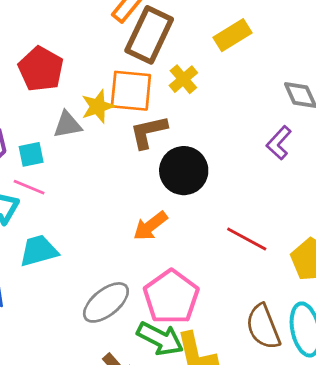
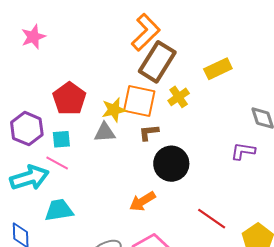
red pentagon: (41, 69) -> (69, 99), moved
gray triangle: (68, 125) -> (105, 132), moved
brown L-shape: (148, 132) -> (149, 133), size x0.7
purple L-shape: (279, 143) -> (243, 151), turned 50

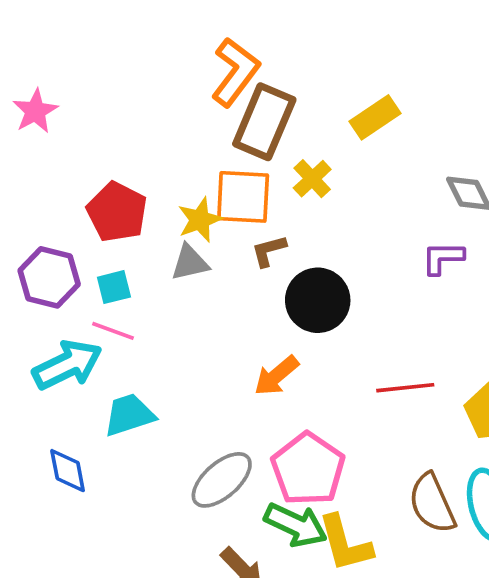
red line: (212, 219) -> (405, 388), turned -32

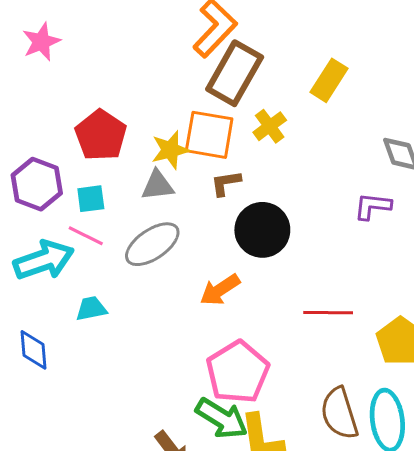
yellow rectangle: (375, 117) -> (329, 80), turned -30
cyan trapezoid: (129, 415) -> (91, 309), size x0.7
gray ellipse: (222, 480) -> (152, 244), moved

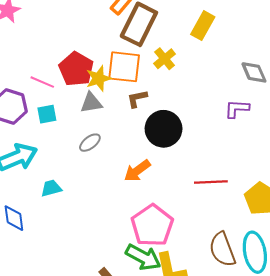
red pentagon: (101, 135) -> (76, 69), moved
pink line: (86, 236) -> (42, 82), moved
gray ellipse: (152, 244) -> (90, 143), size x0.6

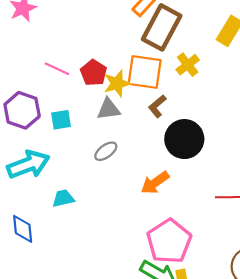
red pentagon: (76, 69) -> (94, 73), size x0.7
pink line: (42, 82) -> (57, 69), moved
brown L-shape: (137, 99) -> (157, 106), turned -30

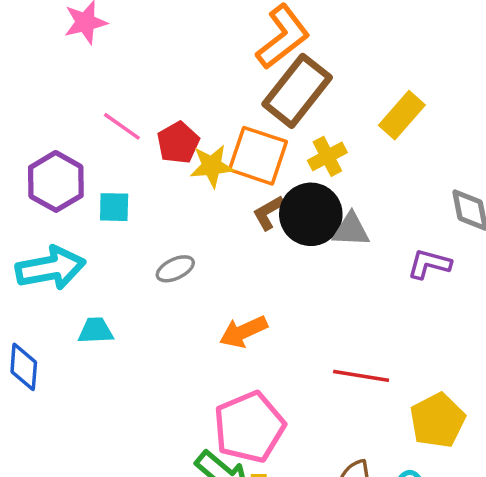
gray triangle: (109, 109) -> (351, 230), moved
black circle: (184, 139) -> (311, 214), moved

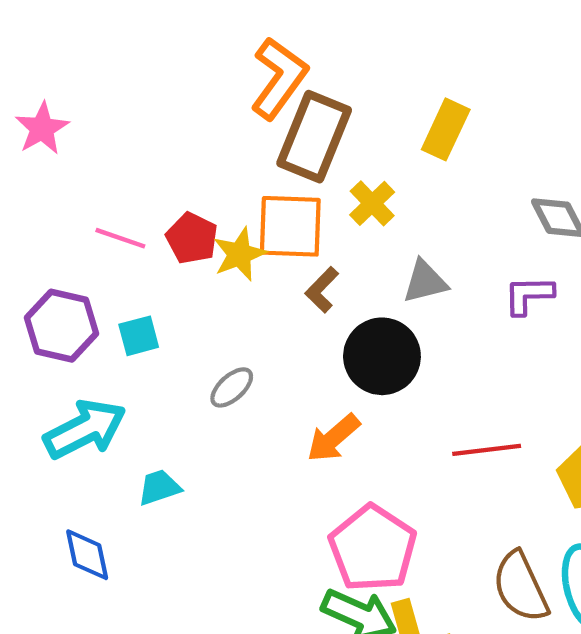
black circle: (311, 214) -> (382, 356), moved

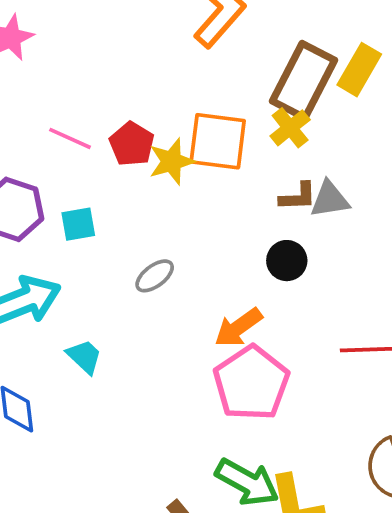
brown rectangle: (314, 137) -> (304, 81), moved
brown L-shape: (322, 290) -> (298, 197), moved, turned -141
black circle: (382, 356) -> (287, 261), size x0.6
cyan trapezoid: (159, 487) -> (84, 357), turned 57
pink pentagon: (373, 548) -> (251, 383), moved

